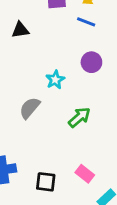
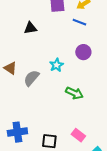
gray semicircle: (30, 108) -> (31, 78), moved
green arrow: (79, 117) -> (74, 93), turned 66

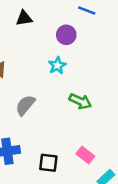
purple circle: (83, 52) -> (66, 35), moved
gray semicircle: (31, 78) -> (25, 105), moved

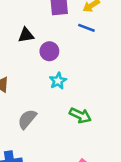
purple circle: (66, 35) -> (49, 51), moved

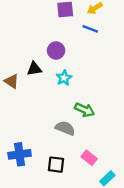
black triangle: (26, 35) -> (34, 69), moved
gray semicircle: (27, 119) -> (65, 128), moved, turned 72

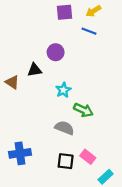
cyan star: (64, 78) -> (63, 90), moved
black square: (56, 165) -> (66, 161), moved

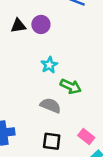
black triangle: (34, 70) -> (18, 26), moved
pink rectangle: (88, 157) -> (86, 136), moved

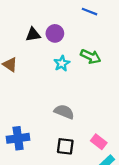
cyan star: (49, 65) -> (62, 63), moved
green arrow: (71, 86) -> (91, 56), moved

